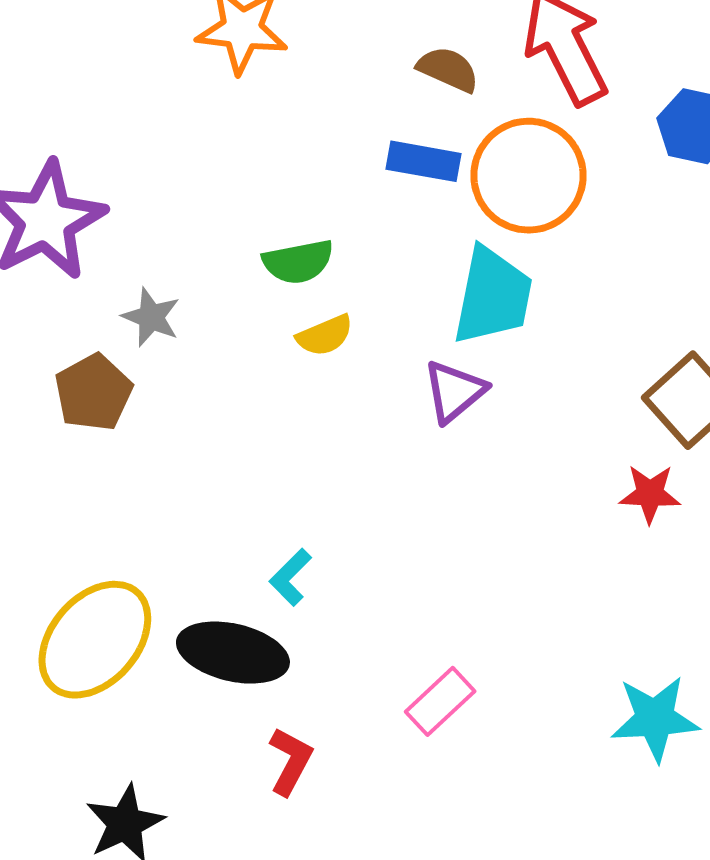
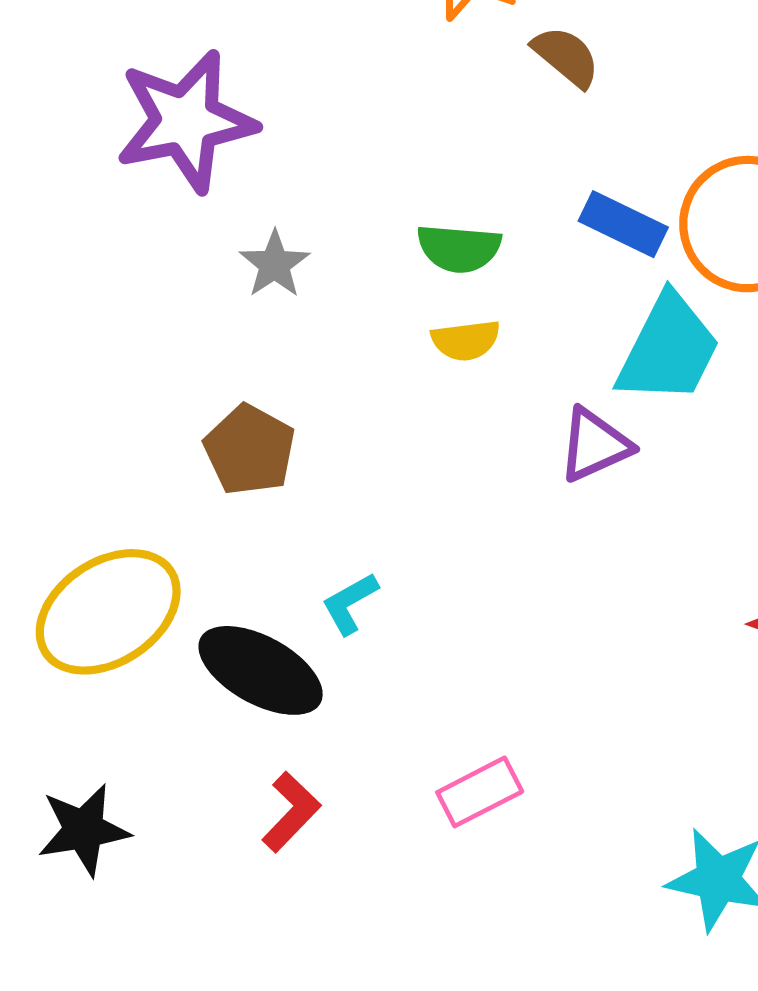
brown semicircle: (448, 69) -> (566, 57), moved
blue rectangle: (423, 161) -> (623, 224), moved
brown pentagon: (93, 392) -> (250, 450), moved, turned -30

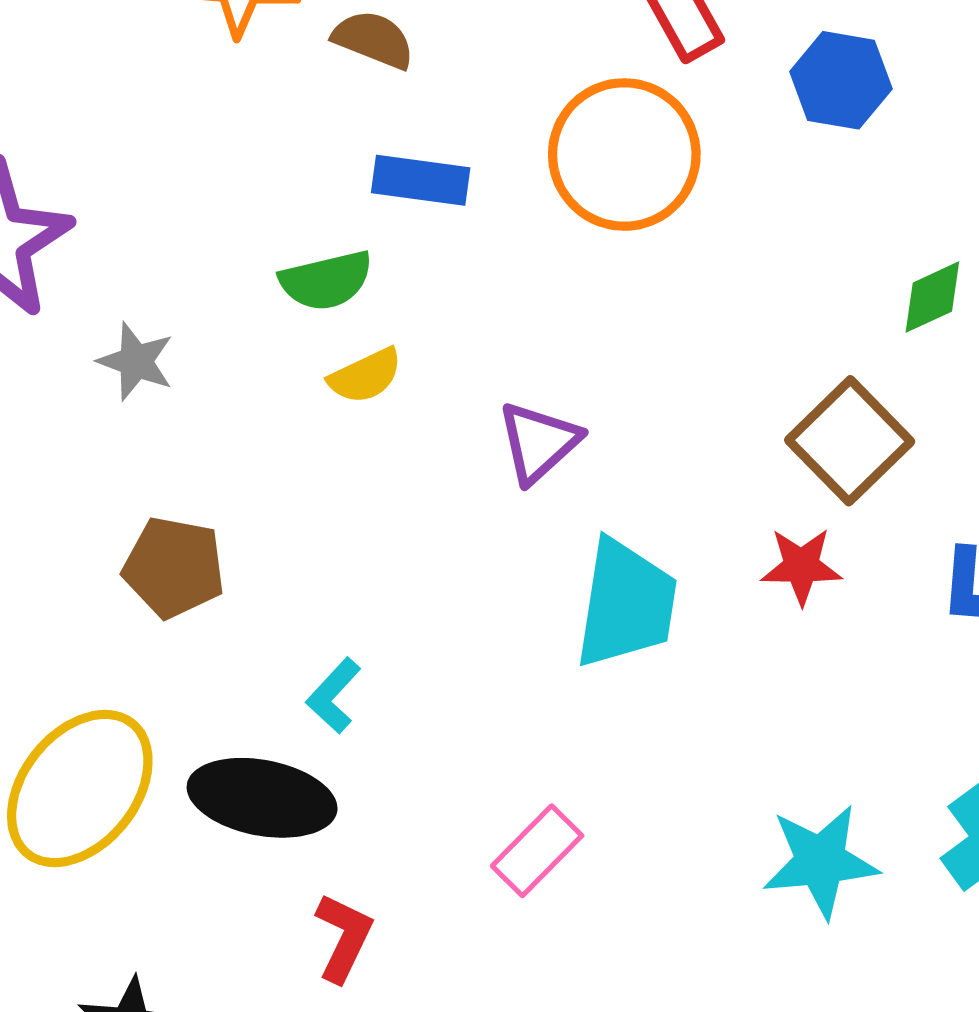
blue rectangle: (623, 224) -> (421, 180), moved
cyan trapezoid: (669, 349) -> (626, 604), moved

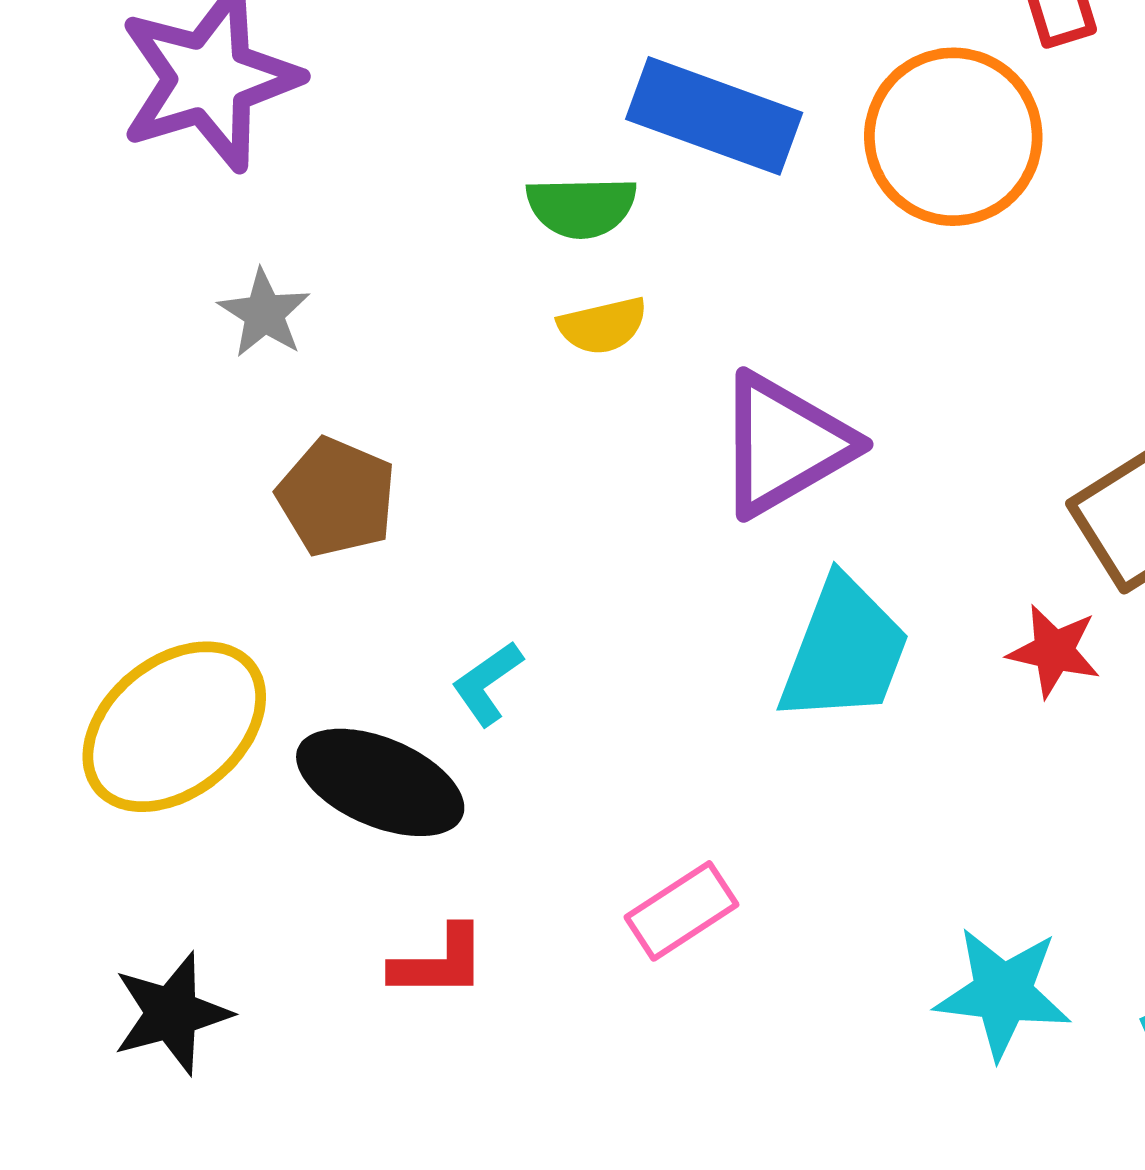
blue rectangle: (421, 180) -> (714, 116), size x1.5
gray star: (136, 361) -> (264, 313), moved
purple triangle: (539, 442) -> (784, 444), size x1.5
red L-shape: (344, 938) -> (439, 962), turned 52

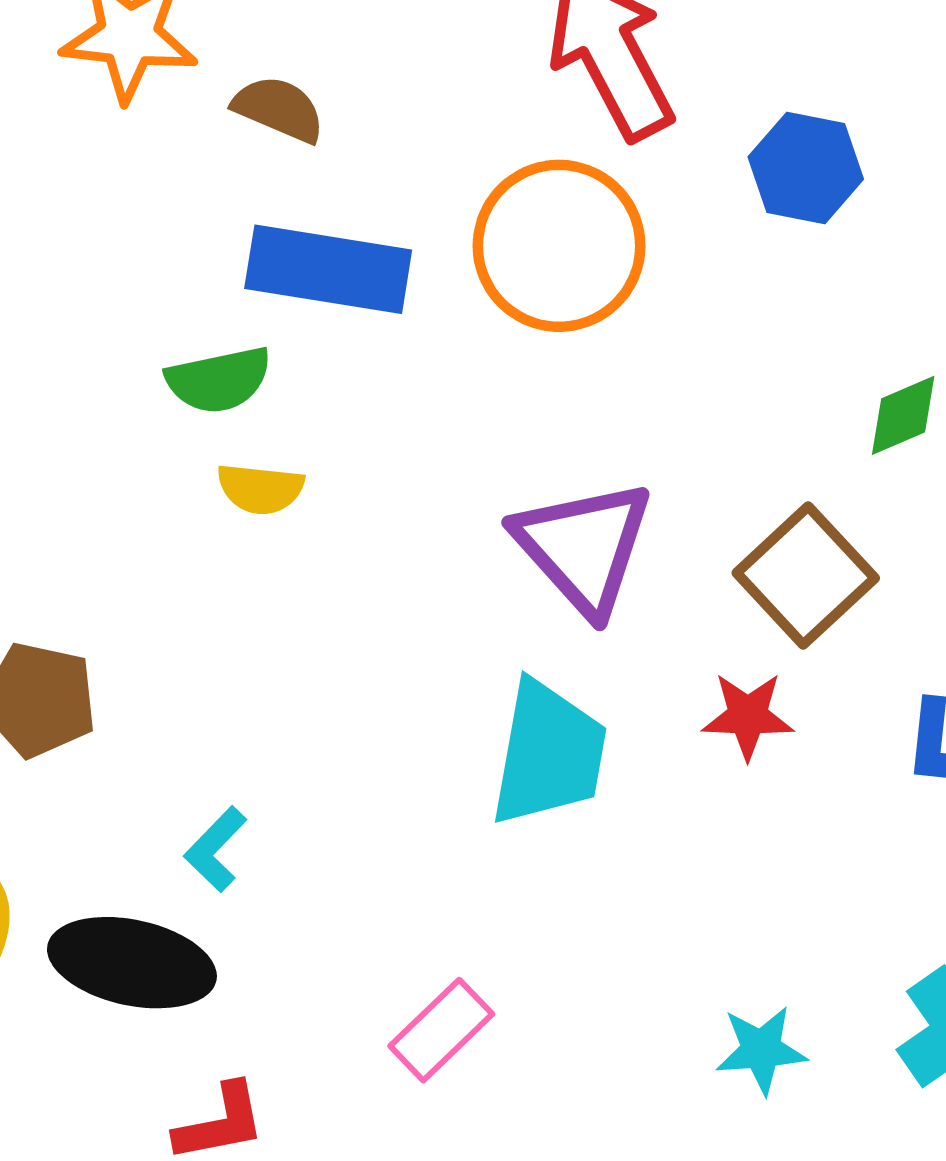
yellow semicircle: (603, 326) -> (260, 489), turned 30
purple triangle: (784, 444) -> (583, 547), moved, turned -31
cyan star: (1003, 993) -> (761, 1050), size x0.7

